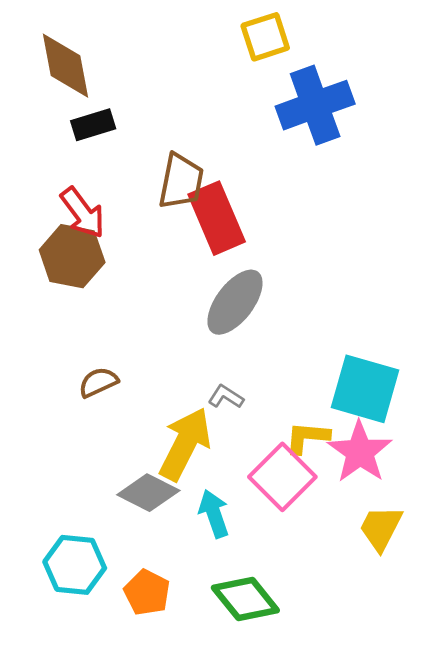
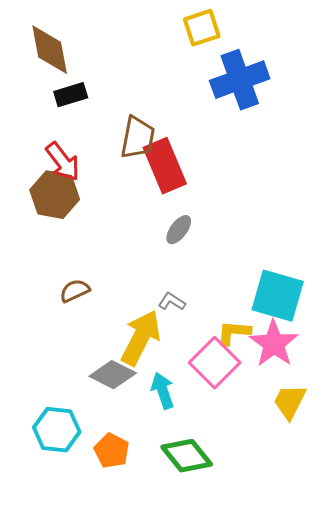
gray ellipse: (235, 302) -> (179, 230), size x0.6

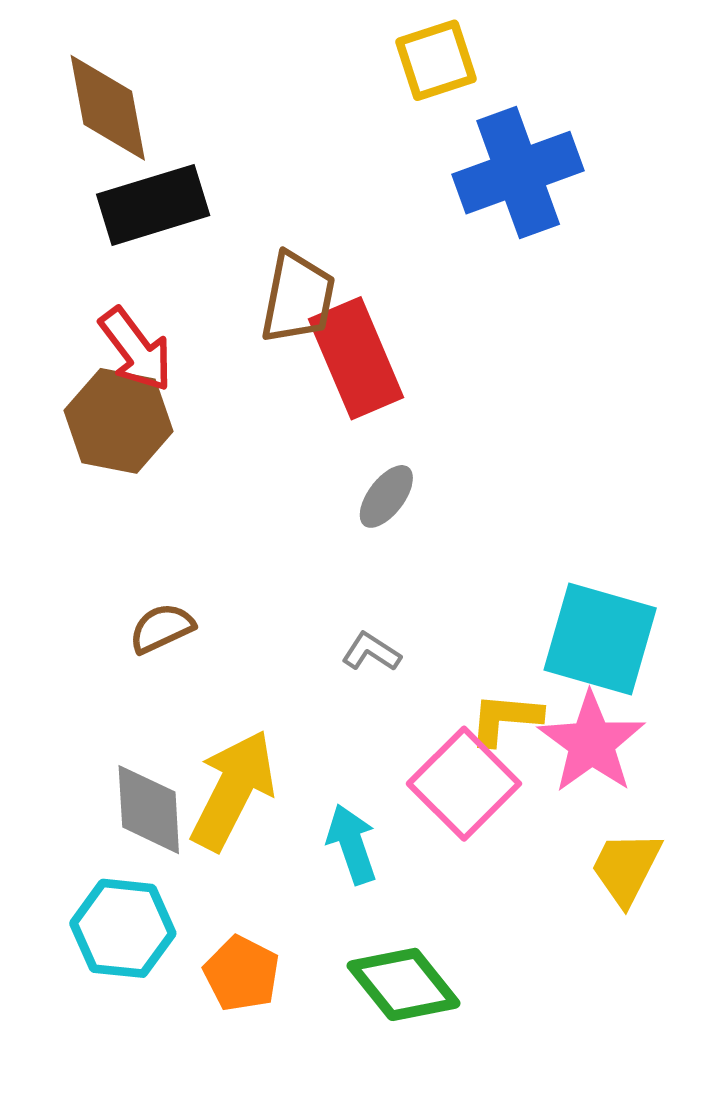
black rectangle: (71, 95) -> (153, 205), size x1.5
yellow arrow: (141, 338) -> (233, 790), moved
gray diamond: (113, 375) -> (149, 810), moved, turned 60

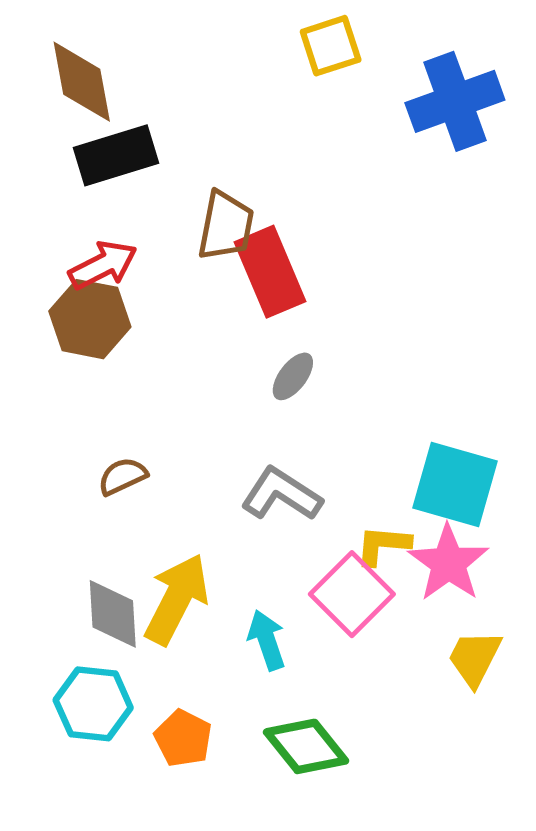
blue cross: (518, 173) -> (455, 101), moved
red arrow: (136, 350) -> (103, 265), turned -80
gray L-shape: (371, 652) -> (281, 494), size x1.8

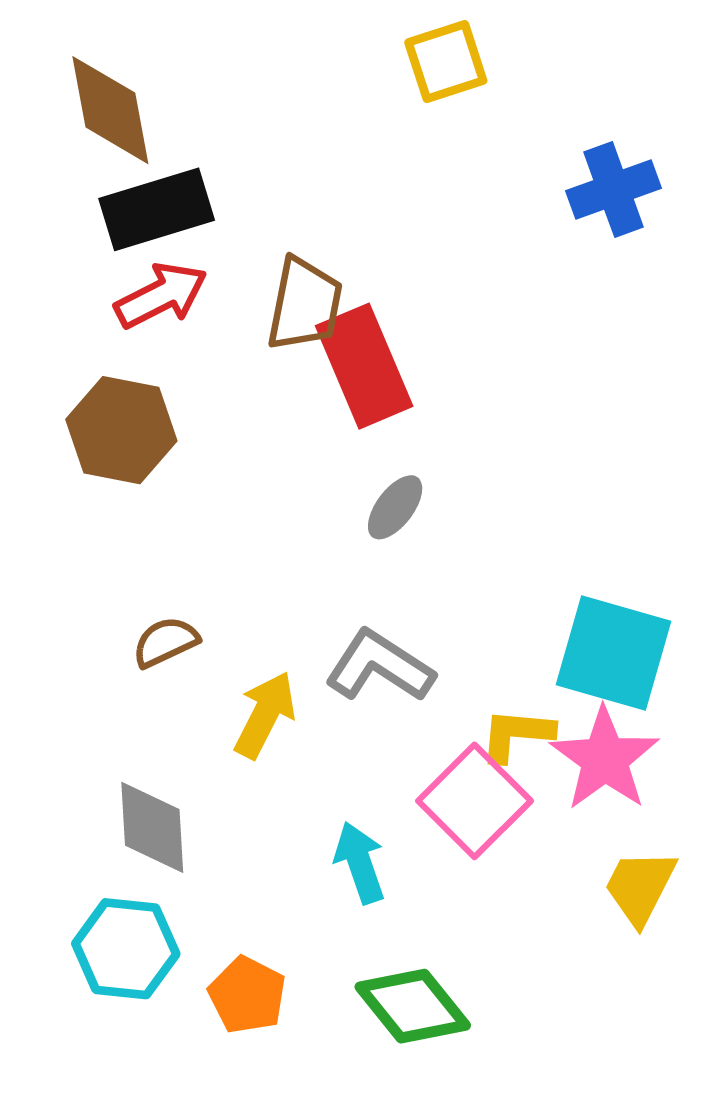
blue cross: (455, 101) -> (614, 190), moved, size x0.7
red arrow: (103, 265) -> (161, 295), moved
yellow arrow: (177, 599) -> (265, 715), moved, size x0.7

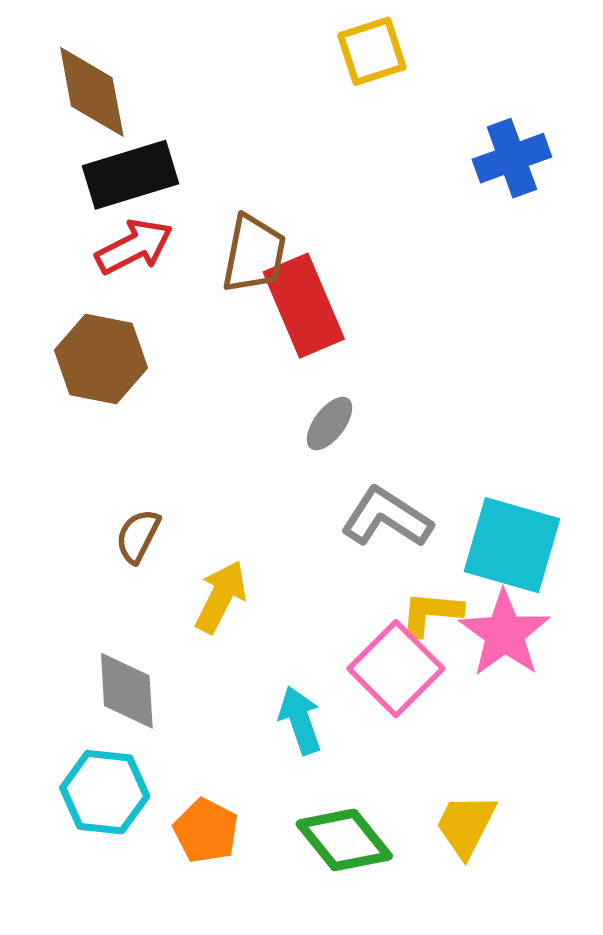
brown semicircle: (166, 642) -> (138, 536), turned -38
gray L-shape: (380, 666) -> (387, 517), moved
yellow trapezoid: (640, 887) -> (466, 825), moved

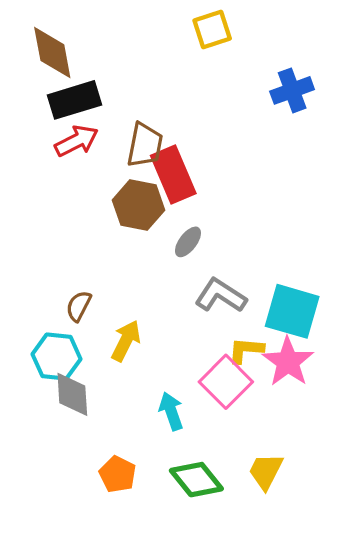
brown hexagon: (101, 359) -> (139, 205), moved
cyan hexagon: (105, 792) -> (57, 357), moved

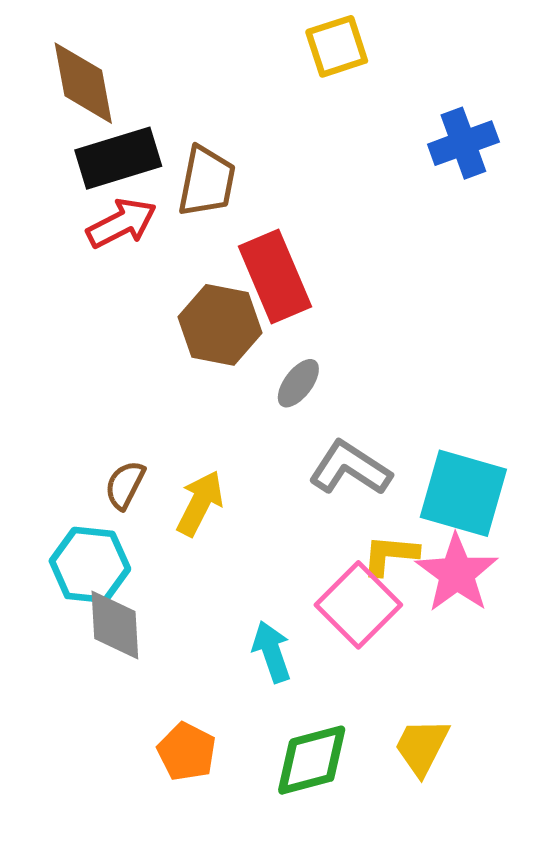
brown trapezoid: (145, 145) -> (207, 181), moved
yellow arrow: (126, 341) -> (200, 503), moved
green diamond: (196, 480) -> (312, 760), turned -66

